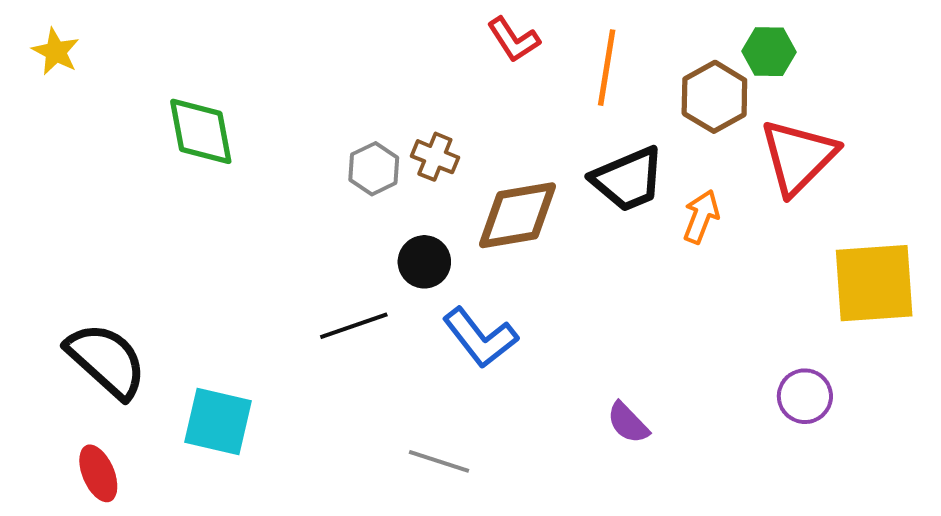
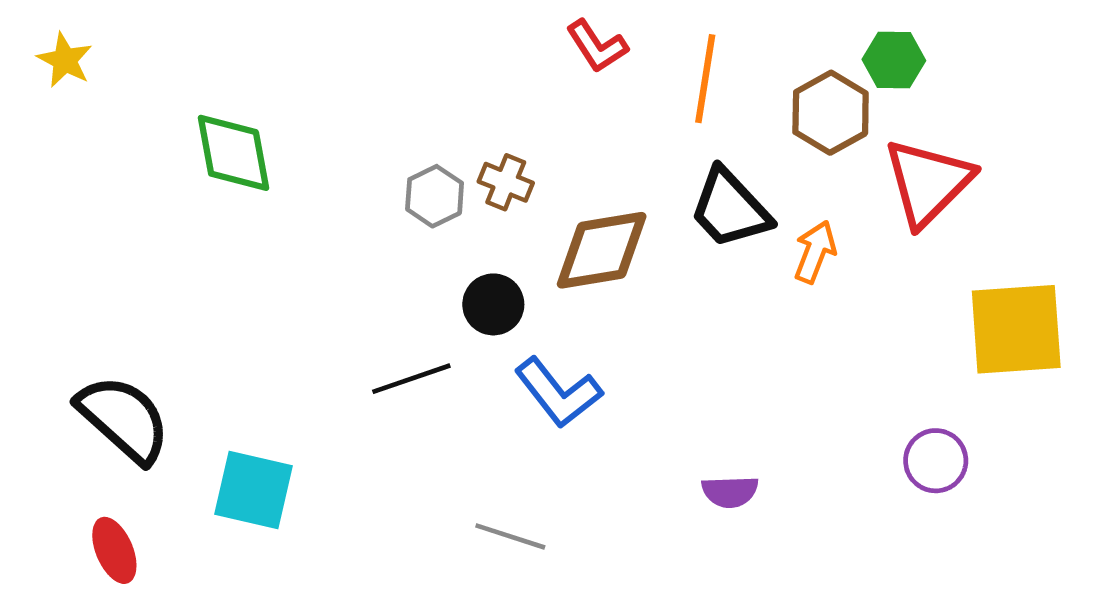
black trapezoid: (628, 179) -> (730, 209), turned 70
purple semicircle: (628, 423) -> (730, 492), turned -48

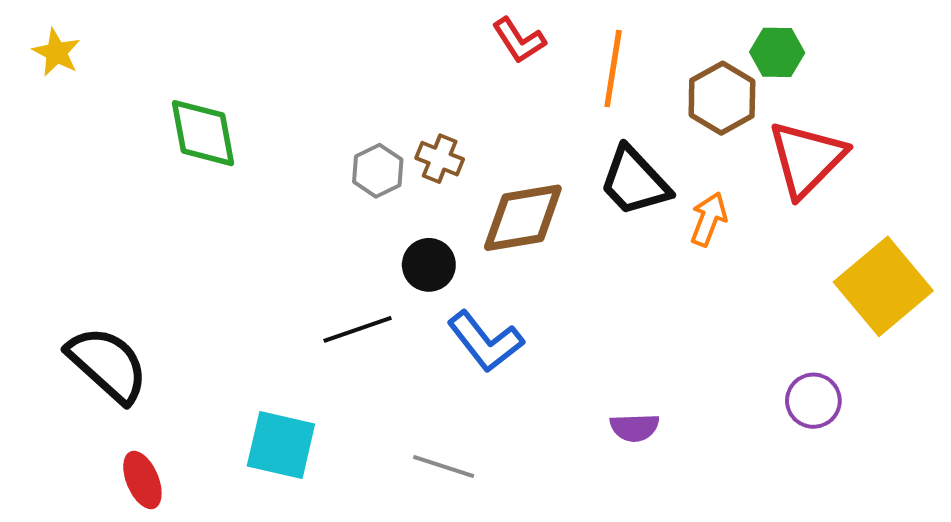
yellow square: (1016, 329) -> (883, 286), turned -36
cyan square: (254, 490) -> (281, 445), moved
red ellipse: (114, 550) -> (142, 480), moved

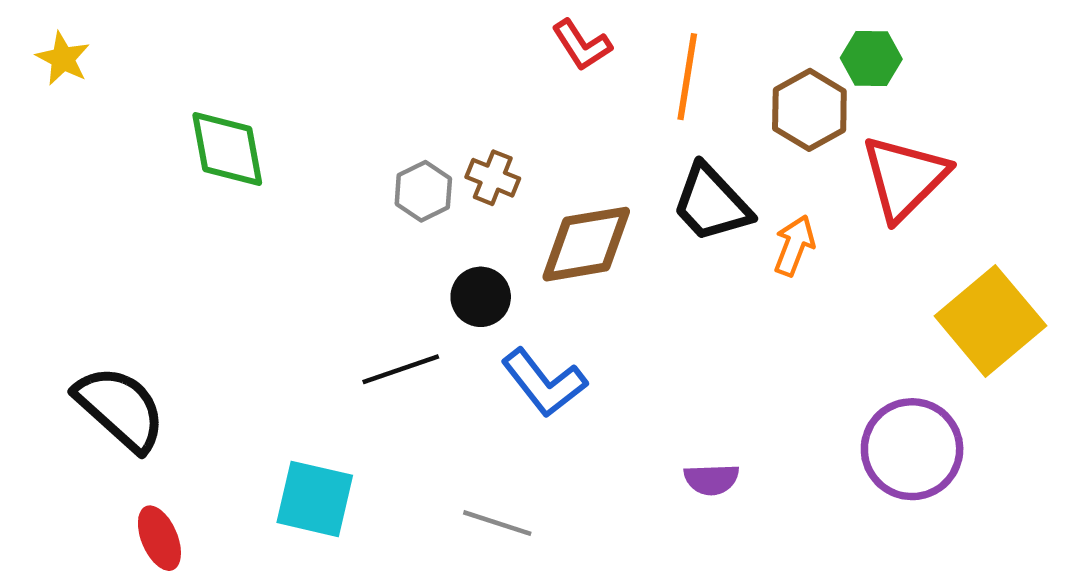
purple circle: (813, 401) -> (912, 449), size x1.6

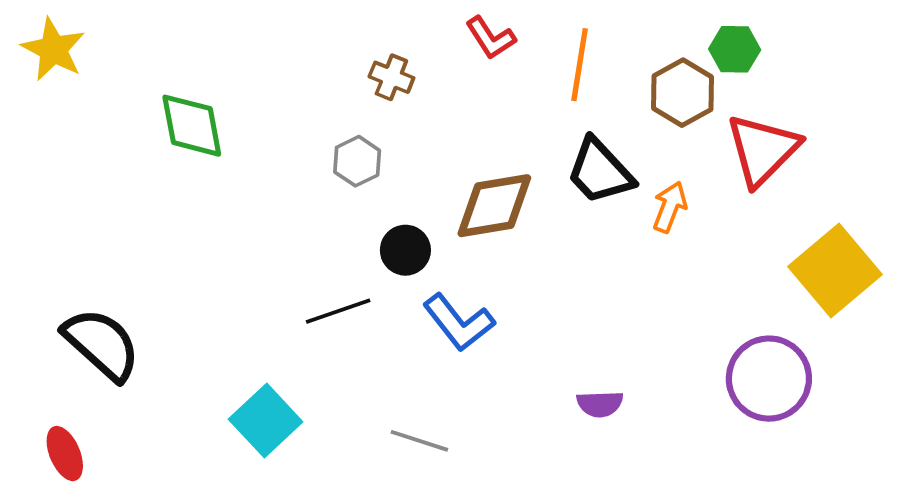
yellow star: (63, 59) -> (53, 49), size x1.4
brown cross: (493, 178) -> (391, 77), moved
cyan square: (315, 499) -> (266, 420), turned 34
red ellipse: (159, 538) -> (65, 454), moved

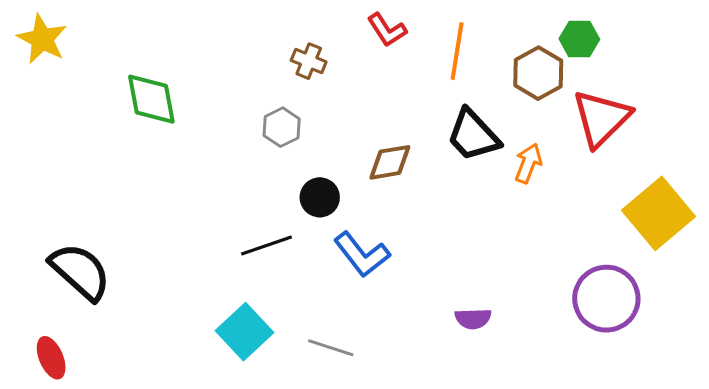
brown diamond: (494, 206) -> (390, 162), size x0.7
cyan square: (266, 420) -> (245, 332), moved

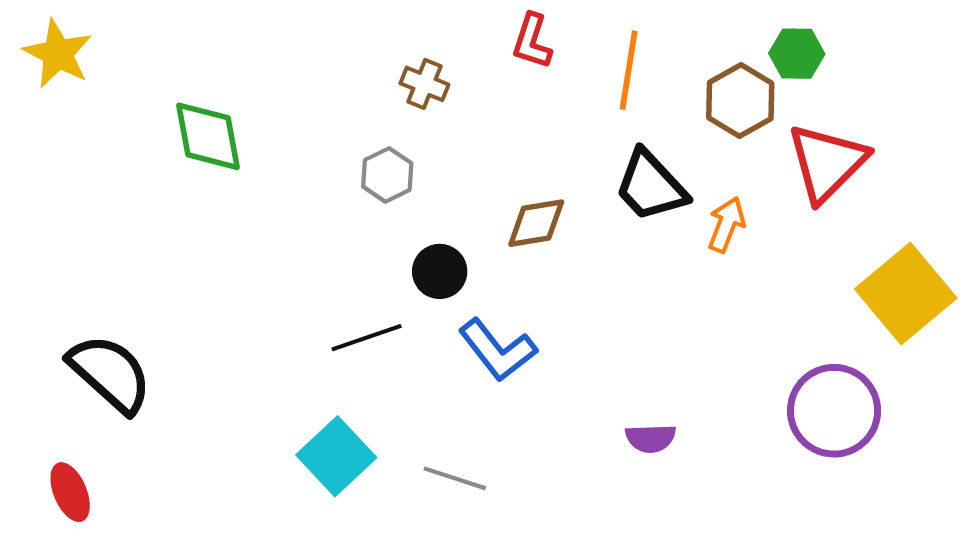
red L-shape: (387, 30) -> (532, 41), turned 51

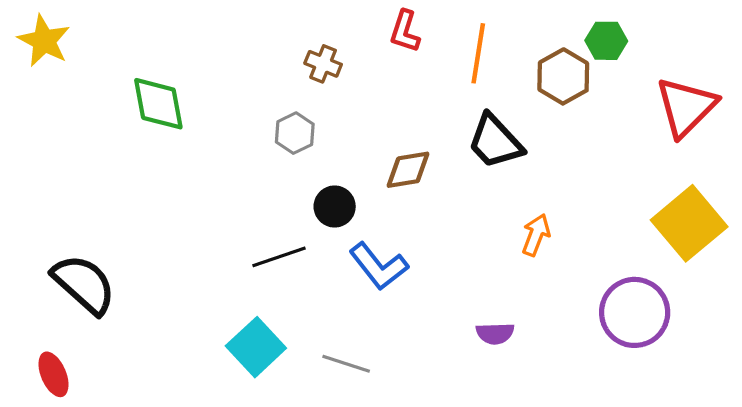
red triangle: (827, 163) -> (686, 107), moved
orange arrow: (726, 225) -> (536, 235), moved

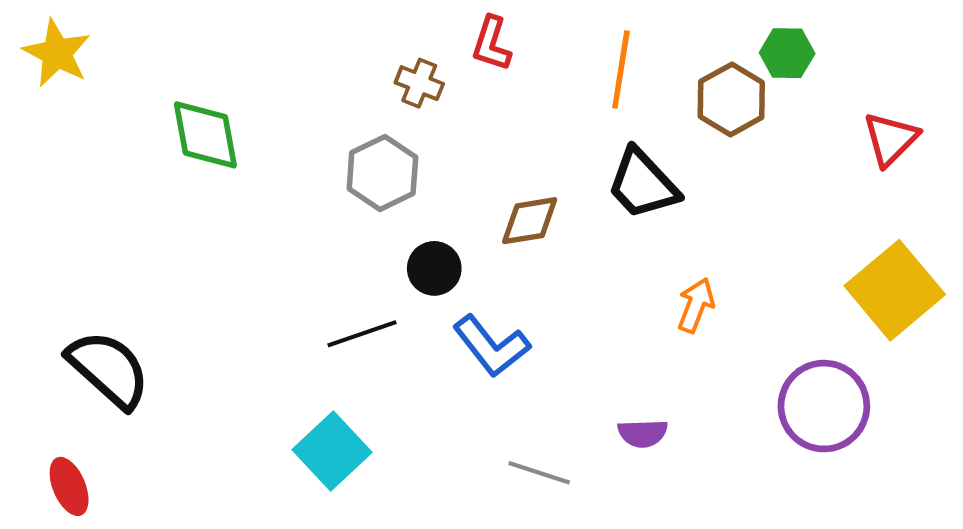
red L-shape: (405, 31) -> (491, 44), moved
red triangle: (686, 107) -> (891, 139), size x0.7
gray hexagon: (295, 133) -> (382, 173), size x1.4
gray line: (346, 364) -> (539, 473), moved

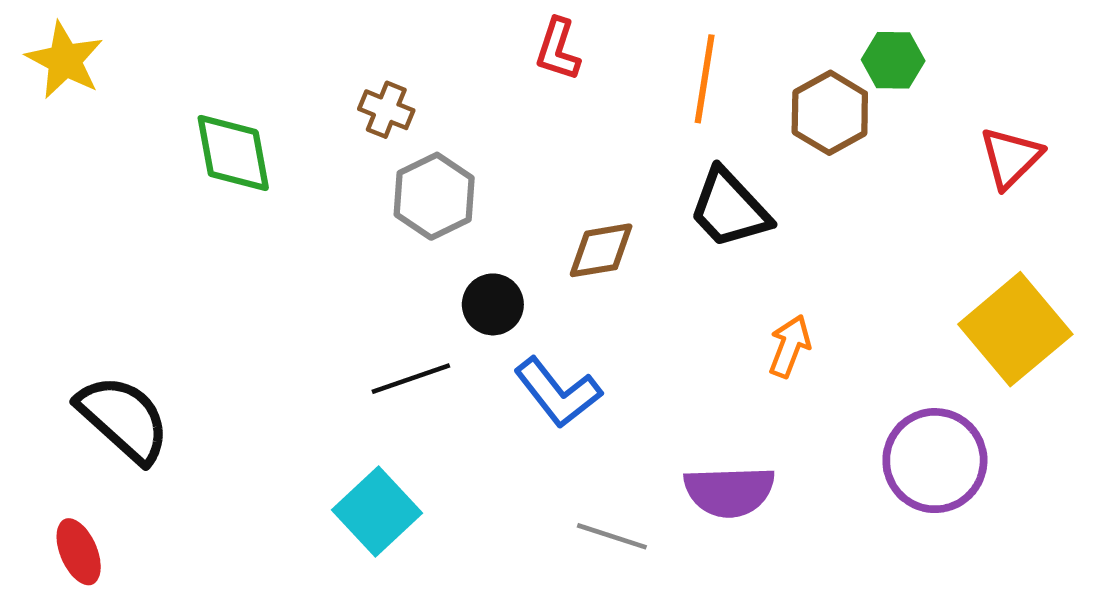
brown cross: (419, 83) -> (386, 110), moved
purple semicircle: (643, 433) -> (729, 491), size x1.6

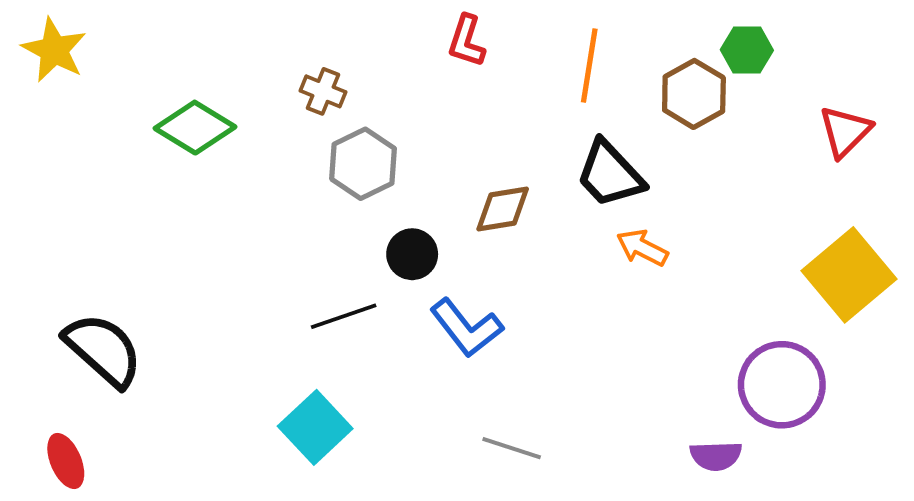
green diamond: (233, 153) -> (195, 128), turned -48
orange arrow: (790, 346) -> (642, 248), moved, turned -84
purple semicircle: (729, 491) -> (716, 456), moved, size x0.7

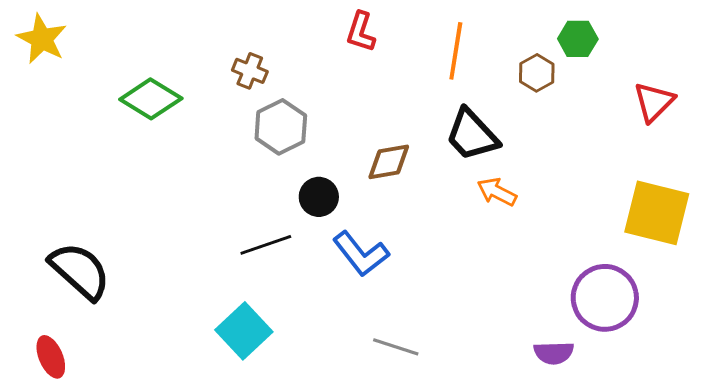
brown hexagon: (694, 94) -> (537, 73), size x0.7
yellow square: (849, 275) -> (657, 213), turned -36

